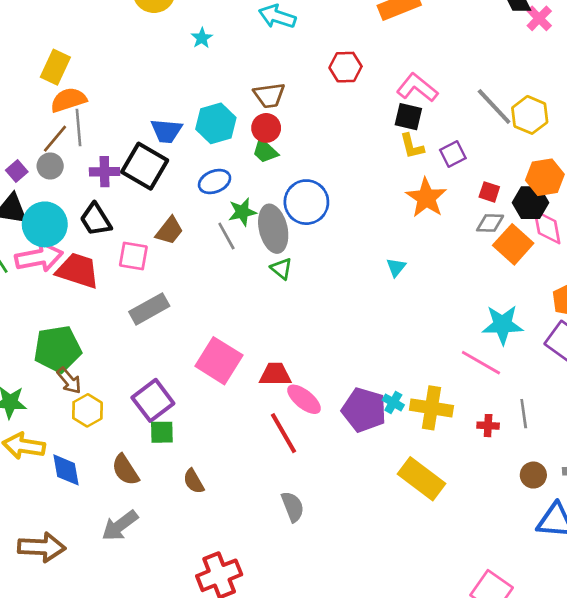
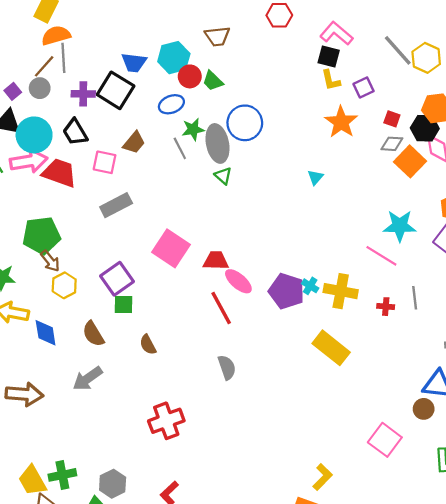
red circle: (266, 128) -> (190, 76), moved
brown circle: (533, 475) -> (424, 409), moved

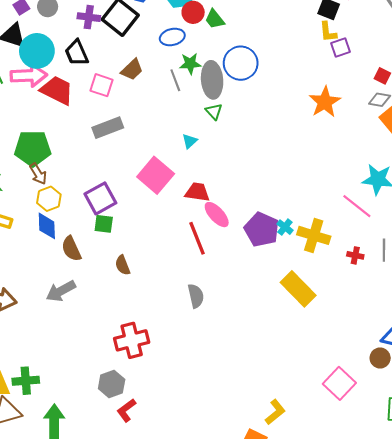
purple square: (364, 88) -> (340, 48), moved
orange star: (341, 122) -> (325, 102), moved
cyan triangle: (315, 177) -> (190, 141), moved
blue diamond: (46, 333) -> (47, 226), moved
gray hexagon: (113, 484) -> (112, 384), moved

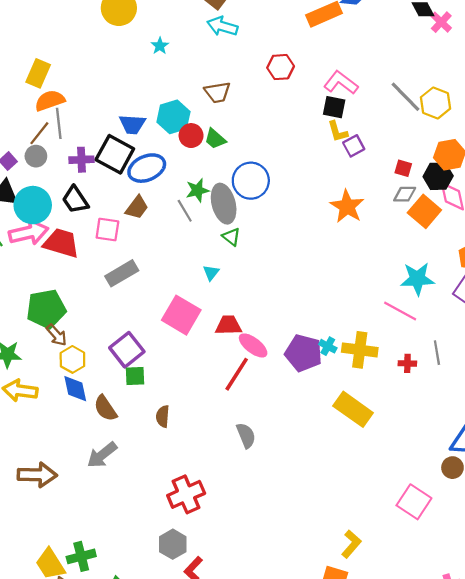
blue ellipse: (172, 37) -> (147, 168), moved, size x1.4
red line: (197, 238) -> (237, 374), turned 64
brown semicircle: (123, 265) -> (163, 416), turned 36

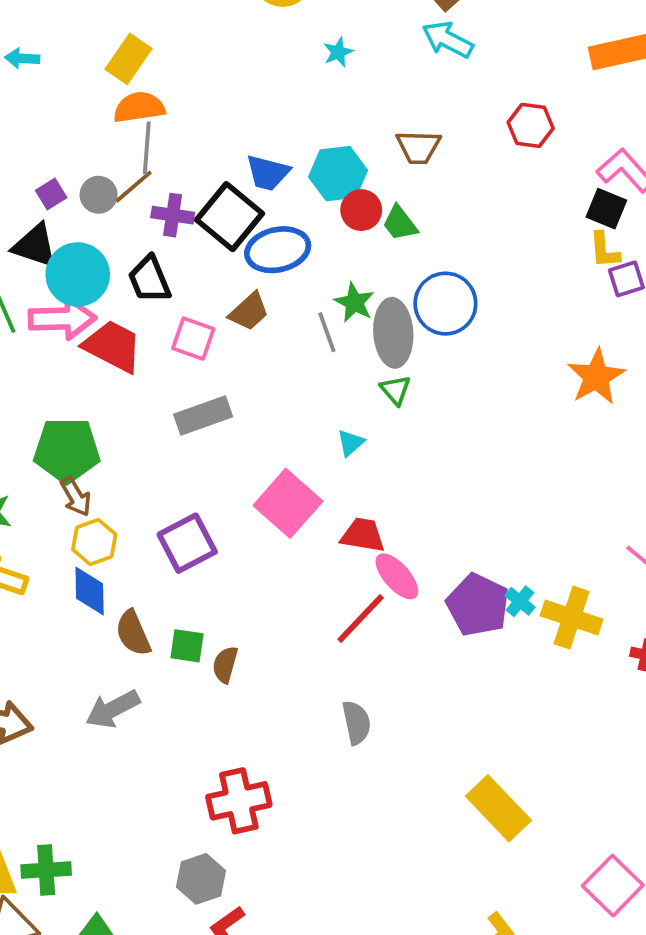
brown line: (39, 133) -> (134, 187), moved
green star: (197, 190) -> (354, 303), turned 30
green square: (135, 376) -> (187, 646), moved
yellow rectangle: (353, 409) -> (498, 808), moved

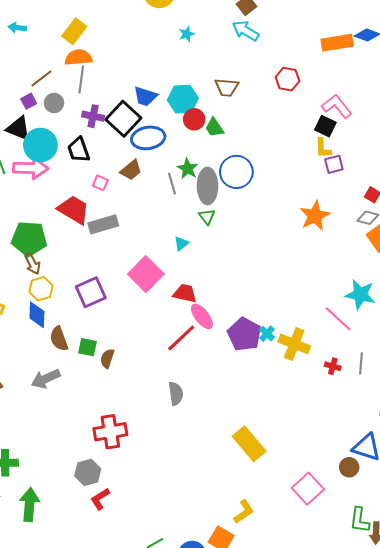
brown line: (134, 187) -> (41, 78), moved
pink square: (193, 339) -> (100, 183), size x0.7
red trapezoid: (113, 346) -> (74, 210), moved

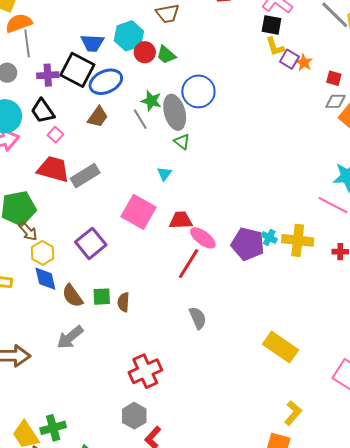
purple square: (334, 164) -> (289, 59), turned -30
pink square: (100, 183) -> (55, 135), moved, turned 35
orange star: (315, 216) -> (304, 63), moved, size x0.6

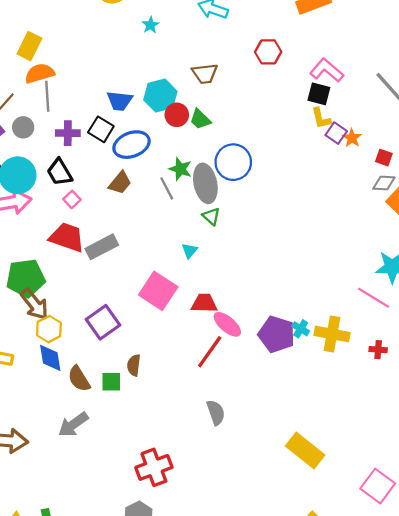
black square: (77, 70) -> (101, 129), size x0.7
brown arrow: (28, 231) -> (35, 304), size x1.4
brown semicircle: (124, 302) -> (134, 365), moved

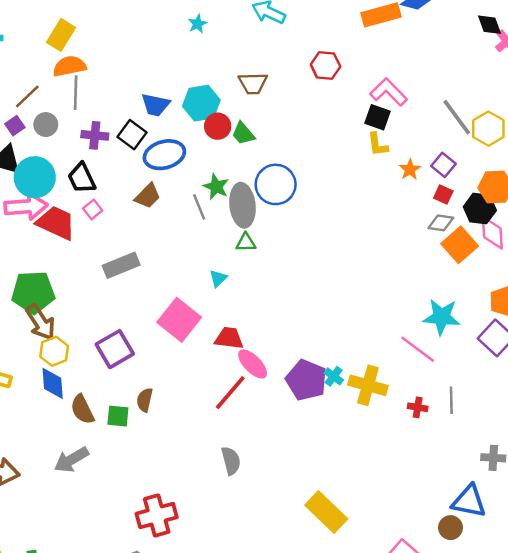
purple square: (336, 133) -> (443, 165), moved
green triangle: (211, 216) -> (246, 242), turned -48
red trapezoid: (67, 237) -> (56, 223), moved

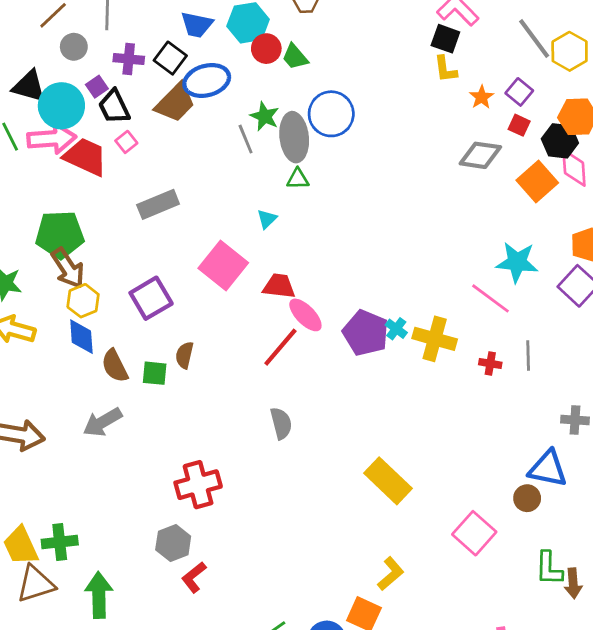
purple square: (15, 126) -> (97, 87), moved
brown trapezoid: (148, 196) -> (175, 103), moved, size x1.4
gray diamond: (441, 223) -> (480, 155), moved, size x1.4

